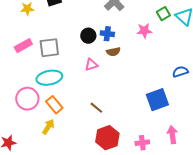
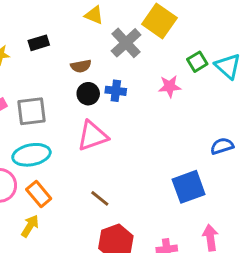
brown semicircle: (113, 52) -> (81, 66), moved
pink triangle: (91, 65) -> (93, 136), size x1.6

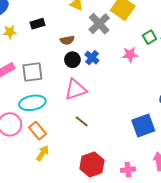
blue cross: (116, 91) -> (92, 58), turned 32
brown line: (100, 198) -> (82, 121), moved
yellow arrow: (30, 226) -> (43, 153), moved

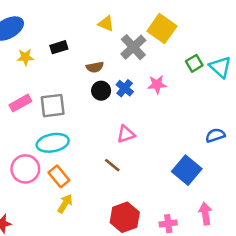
pink star: (130, 55) -> (157, 84), moved
pink triangle: (76, 89) -> (126, 134), moved, size x0.7
blue square: (143, 125) -> (187, 170), turned -30

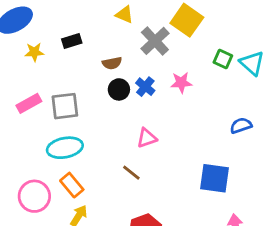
green square: (194, 63) -> (223, 59), turned -35
blue semicircle: (215, 135) -> (241, 126), moved
pink circle: (25, 169) -> (34, 196), moved
blue square: (187, 170) -> (215, 178), turned -32

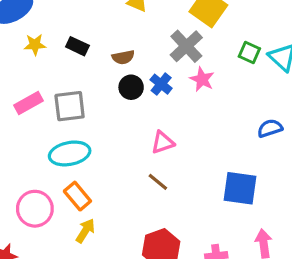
black rectangle: (72, 41) -> (77, 46), moved, turned 42
gray cross: (155, 41) -> (186, 46), moved
pink star: (181, 83) -> (202, 79), turned 30
brown line: (131, 173) -> (158, 182), moved

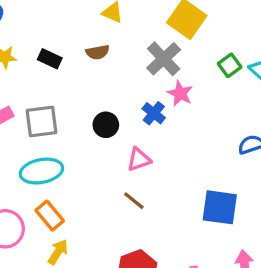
green square: (249, 53) -> (230, 65), turned 30
brown semicircle: (123, 57) -> (98, 52), moved
blue cross: (161, 84) -> (154, 113), moved
black circle: (131, 87) -> (106, 125), moved

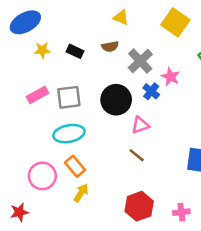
gray cross: (164, 59) -> (140, 61), moved
black circle: (106, 125) -> (116, 100), size x1.6

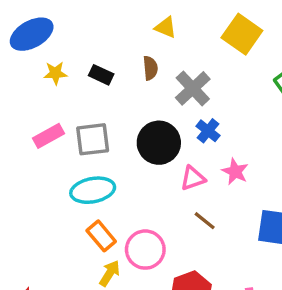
brown semicircle: (110, 46) -> (150, 68), turned -84
pink star: (171, 77) -> (235, 172), moved
brown line: (137, 155) -> (205, 221), moved
pink circle: (42, 176) -> (145, 250), moved

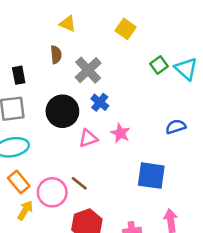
yellow square: (242, 34) -> (126, 29), size x0.7
black rectangle: (101, 75) -> (19, 75), moved, turned 54
brown line: (205, 221) -> (79, 183), moved

